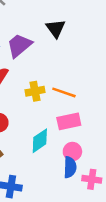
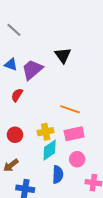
yellow cross: (35, 91) -> (46, 132), moved
blue semicircle: (70, 167) -> (58, 175), moved

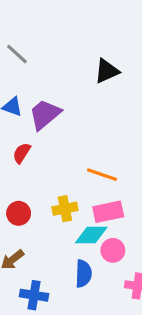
black triangle: (63, 55) -> (107, 71), moved, turned 42
cyan diamond: (50, 150) -> (91, 235), moved, turned 35

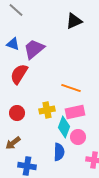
red semicircle: (22, 153) -> (19, 74), size x1.5
cyan diamond: (91, 235) -> (64, 127), turned -70

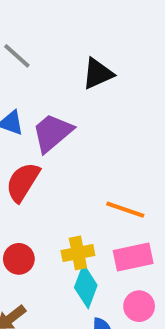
black triangle: (74, 21) -> (98, 74), moved
cyan diamond: (64, 127) -> (86, 286), moved

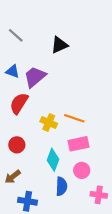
yellow cross: (78, 253) -> (49, 123), moved, turned 35

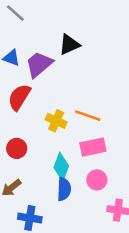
black triangle: (59, 45) -> (69, 45), moved
blue semicircle: (61, 186) -> (64, 189), moved

